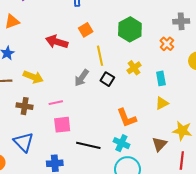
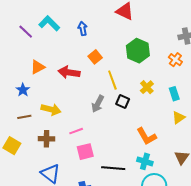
orange triangle: (12, 22) -> (38, 67), moved

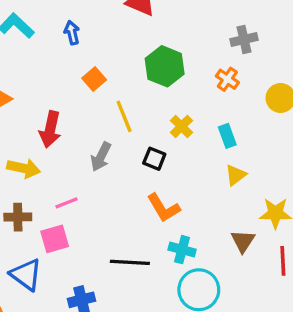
red arrow: (69, 72) -> (50, 129), moved, turned -85
black square: (123, 102) -> (154, 159), moved
orange L-shape: (147, 136) -> (163, 208), moved
pink square: (85, 152) -> (55, 239), moved

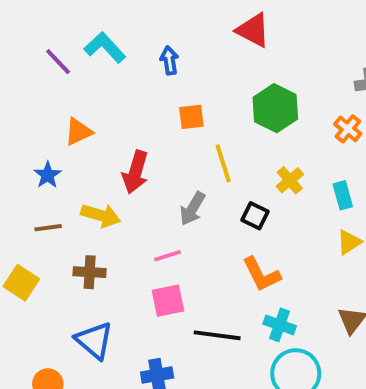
orange square: (94, 79) -> (191, 117), turned 30
pink line: (67, 203) -> (168, 256), moved
pink square: (55, 239) -> (168, 301), moved

